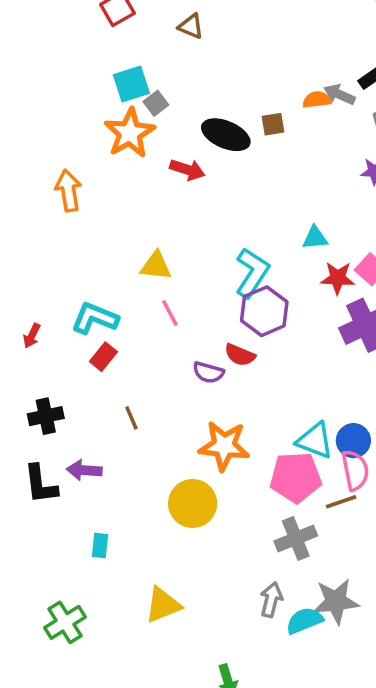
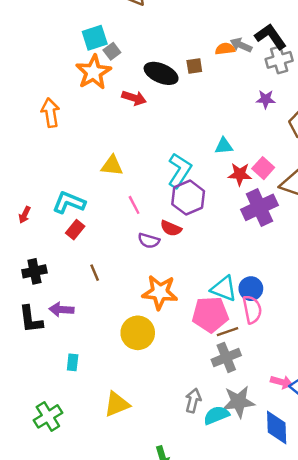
pink line: (170, 313) -> (134, 205), moved
brown line: (341, 502) -> (227, 332), moved
gray cross: (296, 538) -> (226, 357), moved

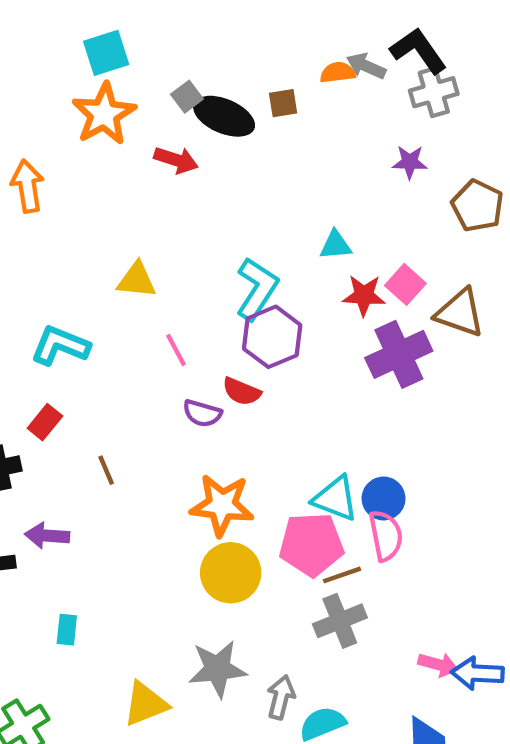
gray square: (112, 51) -> (187, 97), moved
red rectangle: (75, 230) -> (45, 422), moved
yellow circle: (138, 333) -> (231, 573), moved
gray star: (239, 402) -> (218, 669), moved

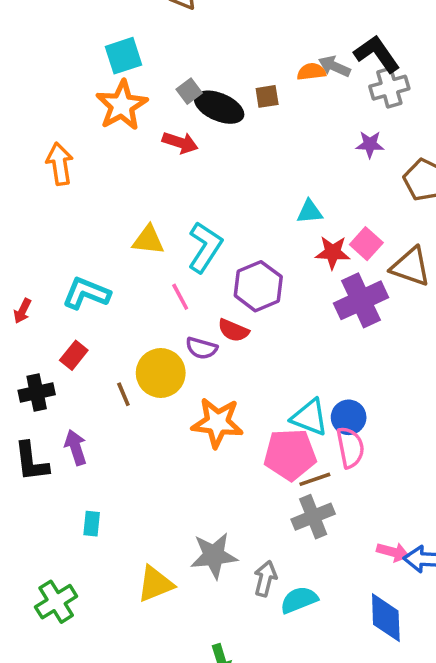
cyan L-shape: (257, 289) -> (205, 247), moved
purple arrow: (47, 536) -> (76, 447), turned 68
yellow circle: (231, 573) -> (161, 373), moved

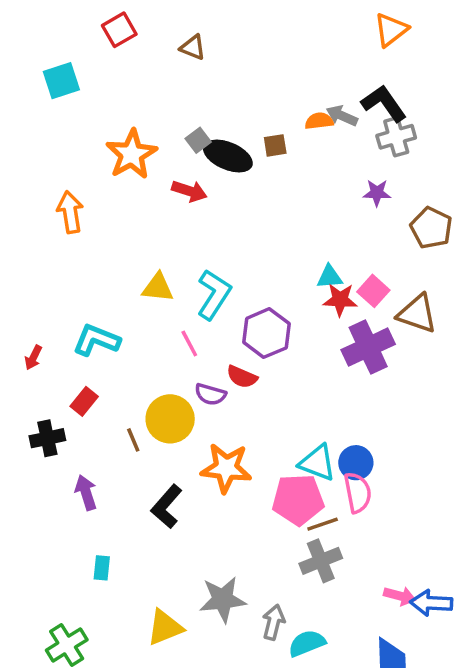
cyan square: (123, 56) -> (61, 81), moved
cyan triangle: (310, 212) -> (330, 277), moved
black L-shape: (31, 462) -> (167, 507), moved, turned 48

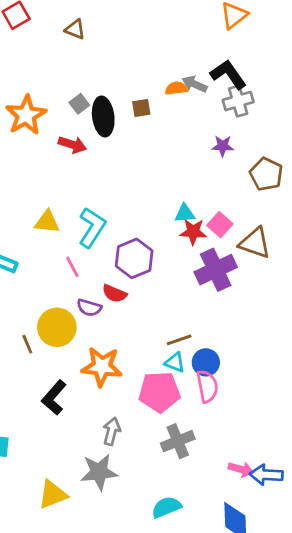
black ellipse: (228, 156) -> (103, 116), turned 60
cyan triangle: (317, 463) -> (175, 362), size x0.7
brown line: (323, 524) -> (179, 340), moved
gray arrow: (273, 622) -> (112, 431), moved

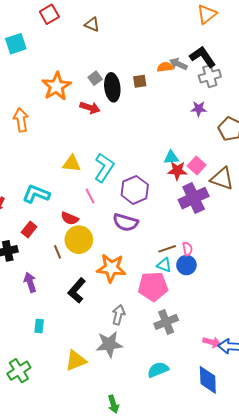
red semicircle: (114, 294) -> (70, 218), moved
purple semicircle: (89, 308) -> (126, 222), moved, size x1.4
pink semicircle: (207, 386) -> (187, 249), moved, size x0.6

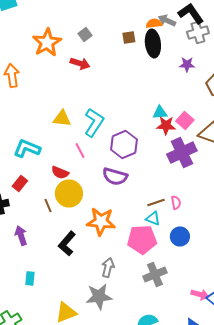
black ellipse: (112, 87) -> (153, 43), moved
blue circle: (186, 265) -> (180, 236), moved

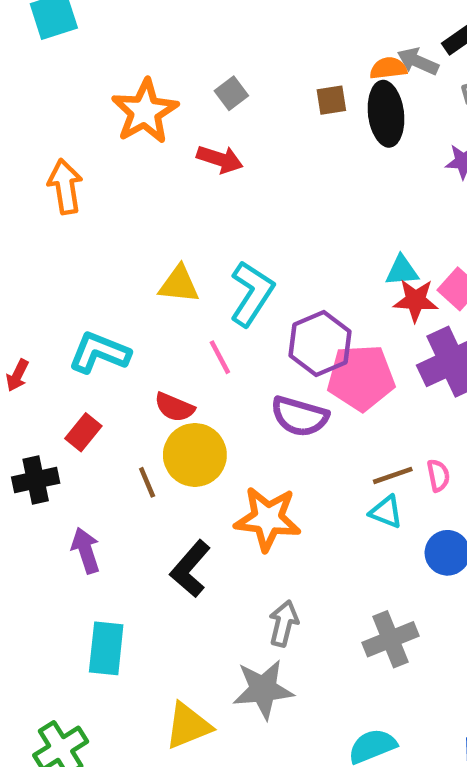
pink pentagon: (142, 239) -> (361, 378), moved
cyan rectangle: (30, 278) -> (106, 648), size x1.6

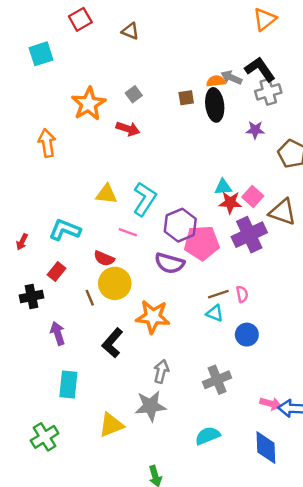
pink line: (220, 357) -> (128, 232), turned -42

